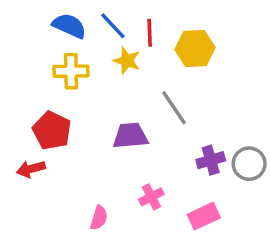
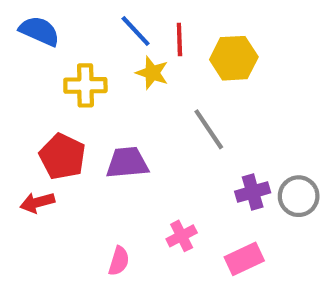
blue semicircle: (69, 26) -> (39, 31), moved
purple trapezoid: (130, 136) -> (127, 163), moved

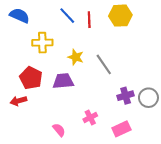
yellow hexagon: (234, 58) -> (120, 16), moved
yellow star: (152, 73) -> (76, 57), moved
pink semicircle: (119, 261) -> (59, 130), turned -56

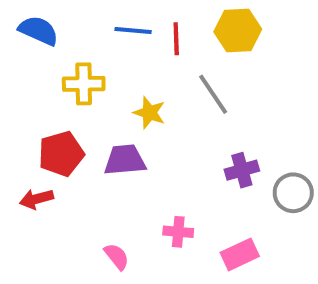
blue line: (67, 16) -> (133, 31), turned -42
gray line: (104, 64) -> (213, 94), moved
red pentagon: (31, 78) -> (61, 154), turned 30
purple cross: (126, 96) -> (242, 170), moved
pink cross: (90, 117) -> (178, 232), turned 32

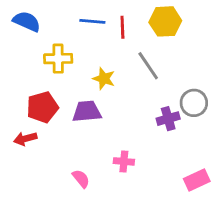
gray circle: (293, 193) -> (194, 103), moved
pink rectangle: (240, 254) -> (197, 180), moved

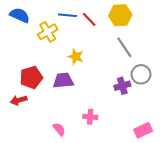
red line: (122, 27) -> (89, 19), turned -42
yellow cross: (58, 59) -> (48, 32), moved, turned -30
gray line: (148, 66) -> (124, 47), moved

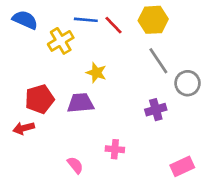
gray circle: (141, 74) -> (187, 83), moved

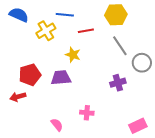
red line: (114, 25) -> (86, 31), moved, turned -56

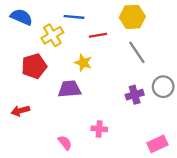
gray circle: (142, 63) -> (163, 87), moved
red pentagon: (30, 75) -> (34, 66), moved

